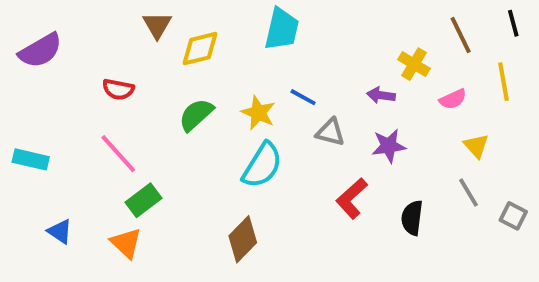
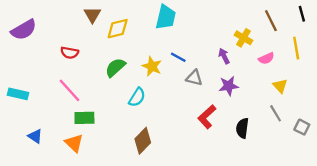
purple arrow: (381, 95) -> (224, 56), turned 56
cyan semicircle: (262, 165) -> (137, 97), moved, size x0.7
green rectangle: (144, 200) -> (84, 118), turned 36

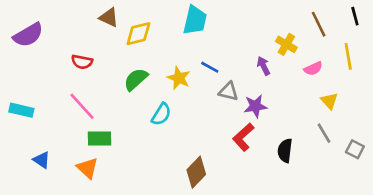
brown triangle: (92, 15) -> (109, 17), turned -36
purple star: (229, 86) -> (255, 106), moved
brown diamond: (143, 141) -> (196, 172), moved

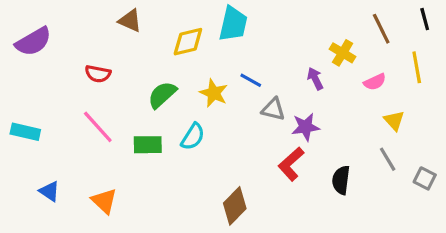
yellow diamond: (138, 34) -> (188, 42), moved
green rectangle: (99, 138) -> (148, 145), moved

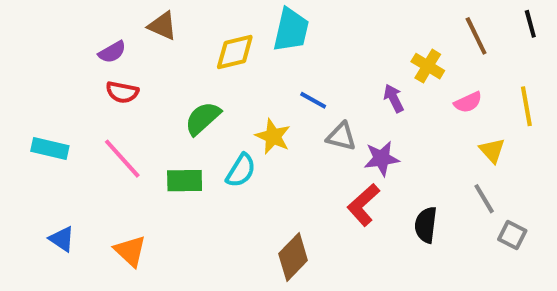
purple semicircle: (33, 42) -> (112, 52), moved, size x0.6
yellow line: (417, 67) -> (526, 106), moved
yellow star: (214, 93) -> (273, 136), moved
cyan rectangle: (25, 132) -> (50, 148), moved
gray square: (425, 178) -> (512, 235), moved

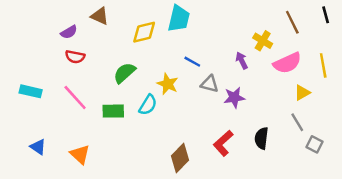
pink semicircle: (468, 102) -> (287, 63), size x1.6
yellow triangle: (492, 150) -> (302, 93), turned 42
red L-shape: (363, 205) -> (223, 143), moved

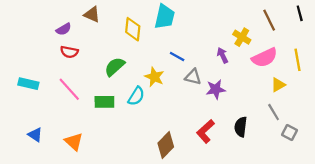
yellow diamond: (144, 32) -> (133, 29), turned -70

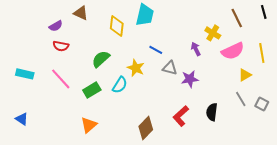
green rectangle: (104, 102) -> (92, 90), turned -30
gray square: (289, 132) -> (262, 104), moved
blue triangle: (35, 135) -> (22, 119), moved
orange triangle: (74, 142) -> (89, 125), moved, turned 36

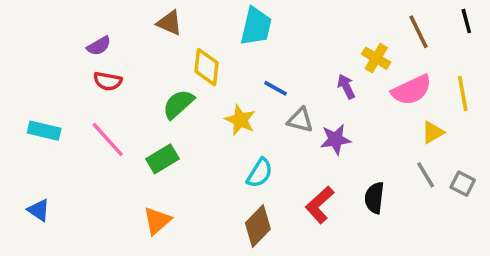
brown triangle: (81, 13) -> (169, 23), moved
yellow diamond: (117, 26) -> (207, 67), moved
cyan semicircle: (120, 85) -> (260, 173), moved

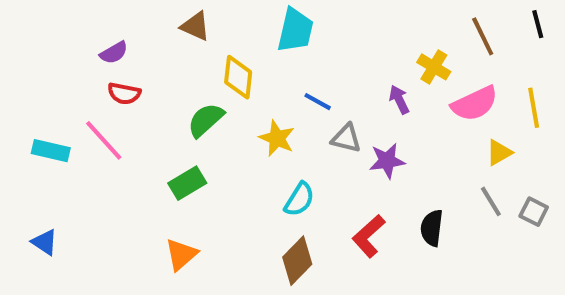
pink line: (108, 139) -> (104, 140), moved

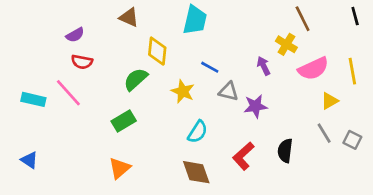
brown line: (483, 36) -> (303, 19), moved
brown diamond: (297, 261) -> (196, 172), turned -64

